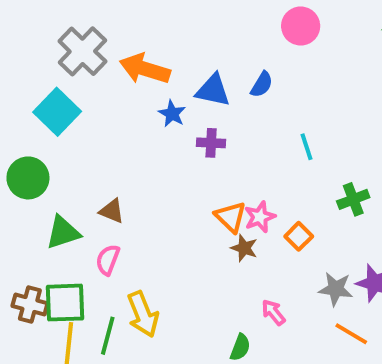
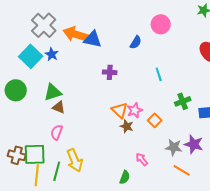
pink circle: (301, 26) -> (161, 24), moved
blue triangle: (213, 90) -> (93, 39), moved
blue star: (172, 114) -> (52, 54), moved
green triangle: (63, 232) -> (53, 92), moved

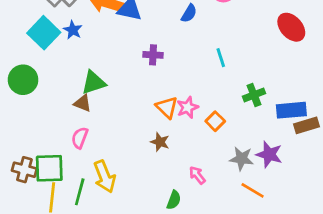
green triangle: (53, 92) -> (94, 83), moved
brown star: (127, 126) -> (160, 142), moved

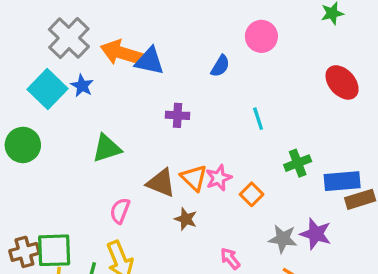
brown triangle: (82, 103) -> (161, 183), moved, size x1.4
pink semicircle: (80, 138) -> (120, 211), moved
brown cross: (24, 170) -> (24, 252), turned -30

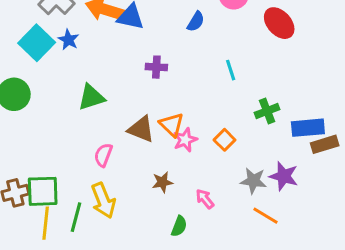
red ellipse: (342, 82) -> (279, 23), moved
pink star: (219, 178) -> (185, 140), moved
brown star: (186, 219) -> (162, 182), moved, turned -30

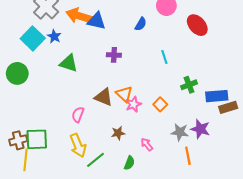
green triangle: (91, 97) -> (69, 63), moved, turned 36
orange line: (266, 216) -> (188, 156), turned 48
green line: (76, 217) -> (95, 160), moved, turned 36
yellow line: (46, 223) -> (25, 160), moved

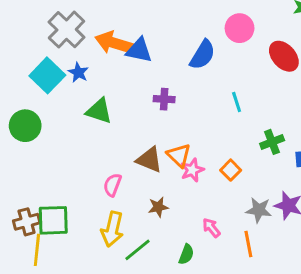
blue semicircle: (141, 24) -> (203, 55), size x1.5
brown star: (118, 133) -> (158, 207), moved
yellow arrow: (78, 145) -> (112, 229), turned 35
orange line: (188, 156) -> (248, 244), moved

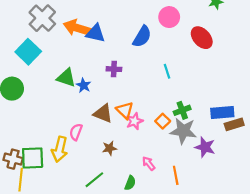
blue star: (78, 72) -> (84, 85), moved
green cross: (272, 142) -> (182, 110), moved
gray star: (259, 210) -> (183, 131), moved, size x1.4
brown cross: (27, 222) -> (13, 159), turned 30
yellow arrow: (112, 229) -> (60, 149), moved

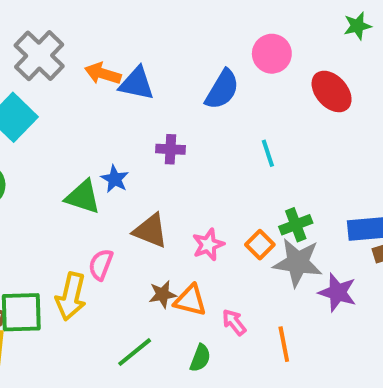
orange arrow: (77, 28) -> (103, 74), size x0.7
green triangle: (66, 78) -> (83, 197), moved
orange triangle: (125, 110) -> (190, 300), moved, turned -30

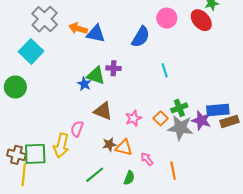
red ellipse: (332, 91) -> (201, 20), moved
green triangle: (83, 197) -> (96, 76), moved
purple star: (337, 292) -> (201, 120), moved

